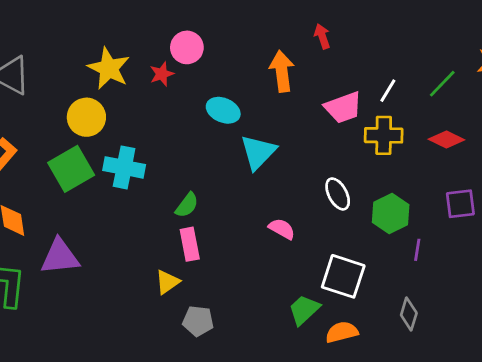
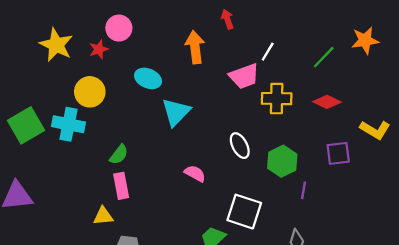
white line: (388, 91) -> (268, 52), moved
yellow circle: (86, 117) -> (90, 92), moved
yellow triangle: (167, 282) -> (103, 216), turned 30

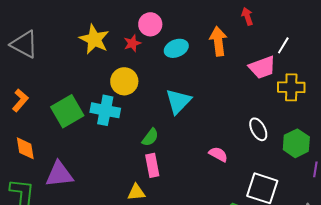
cyan ellipse: (148, 78) -> (176, 48), moved, turned -45
cyan triangle: (176, 112) -> (178, 101), moved

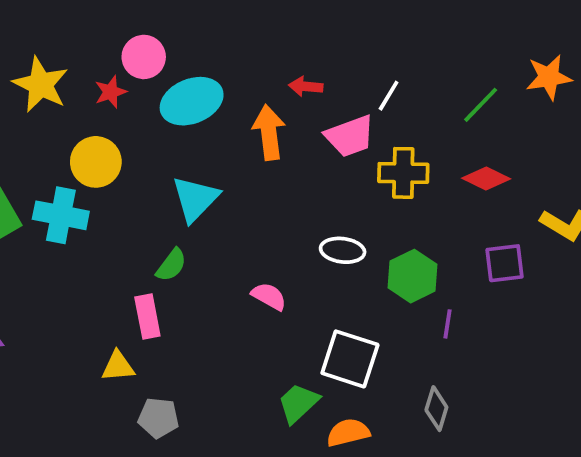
red arrow: (247, 16) -> (306, 86), moved, turned -66
orange arrow: (218, 41) -> (269, 132), moved
cyan ellipse: (176, 48) -> (192, 101), size x1.4
white ellipse: (258, 129) -> (343, 250), turned -55
green semicircle: (150, 137) -> (171, 265), moved

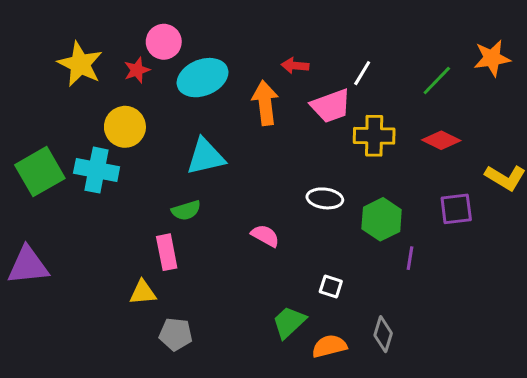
cyan triangle: (195, 199) -> (206, 157), turned 33
green semicircle: (171, 265) -> (186, 210), turned 36
white square: (350, 359) -> (331, 286), size x0.5
gray diamond: (436, 409) -> (383, 334), moved

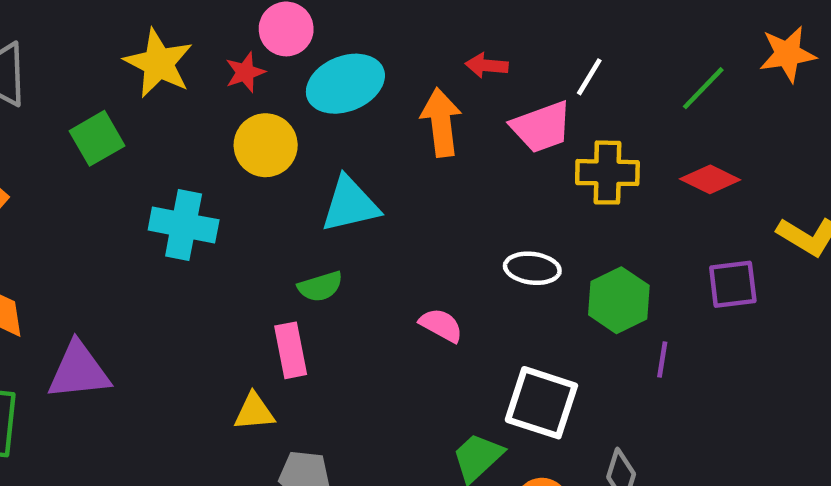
yellow circle: (125, 127) -> (266, 145), moved
green square: (40, 172) -> (97, 138), moved, size x0.7
white square: (331, 286) -> (541, 403), size x2.0

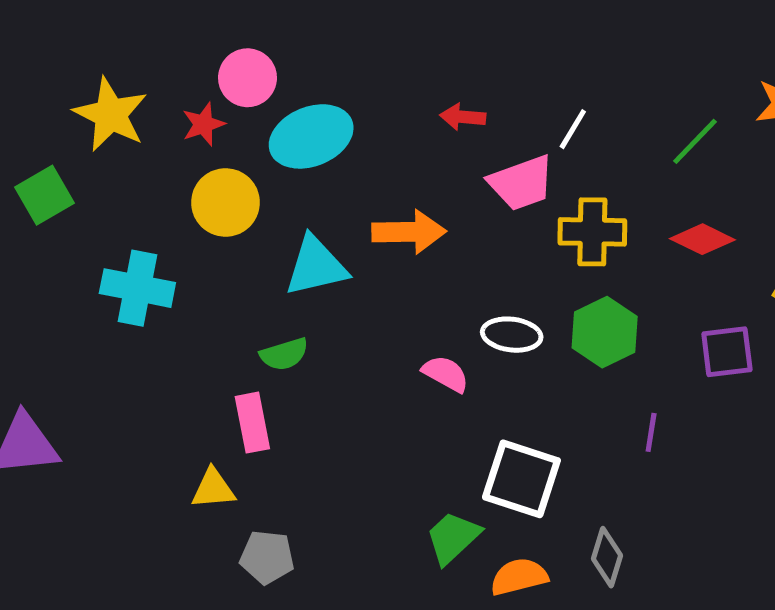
orange arrow: (441, 122) -> (409, 232), moved, turned 96
green hexagon: (619, 300) -> (605, 332), moved
pink semicircle: (441, 325) -> (446, 374), moved

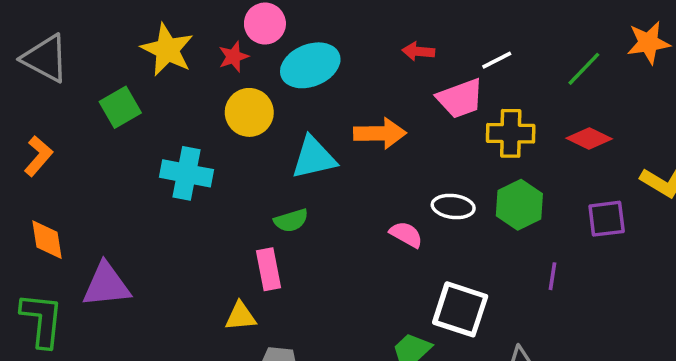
white line: (573, 129) -> (497, 60), turned 32

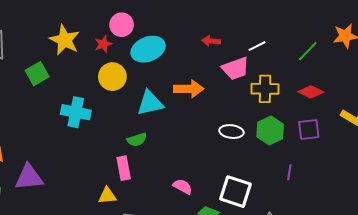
purple square: (607, 219) -> (309, 130), moved
pink semicircle: (406, 234) -> (183, 186), moved

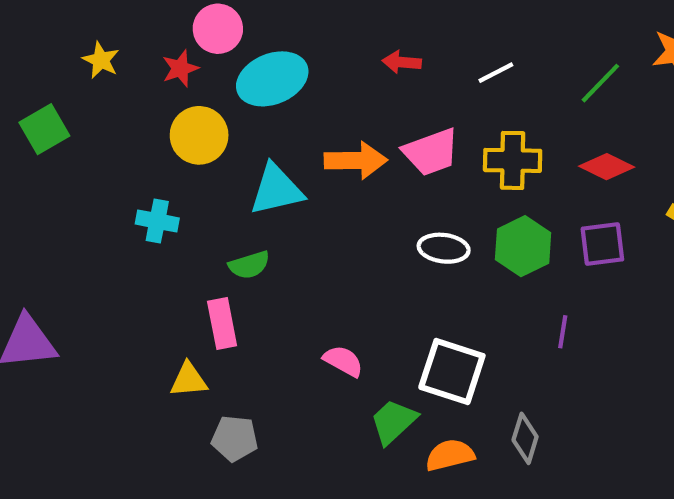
yellow star: (65, 40) -> (101, 60), size x0.6
pink trapezoid: (236, 68) -> (431, 152), moved
cyan cross: (76, 112) -> (157, 221), moved, size x0.7

